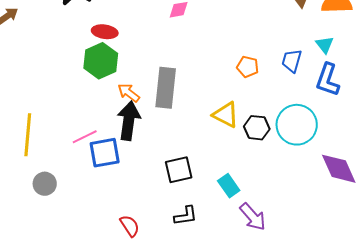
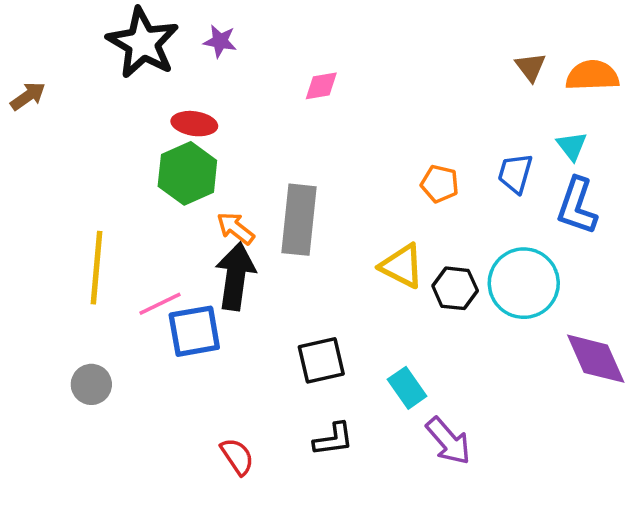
yellow line: (28, 135) -> (97, 268), moved

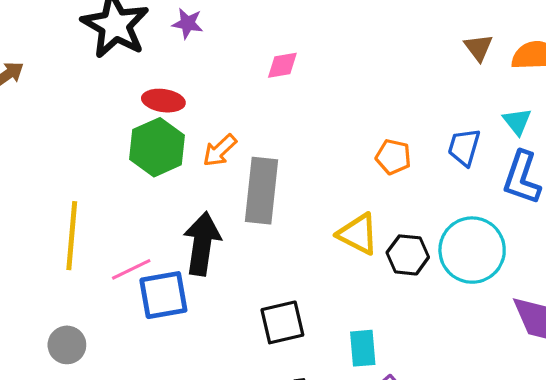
orange arrow: (235, 228) -> (220, 150), moved, turned -81
cyan rectangle: (407, 388) -> (363, 348), turned 30

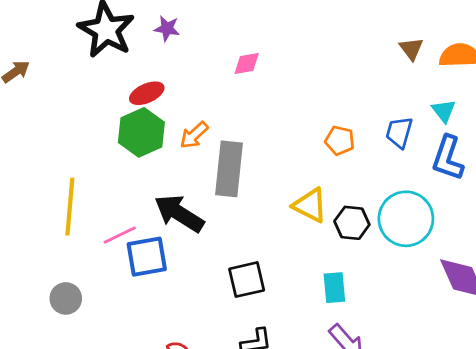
red ellipse: (163, 101) -> (147, 93), turned -32
black arrow: (202, 244) -> (179, 213), turned -66
cyan rectangle: (363, 348) -> (334, 288), moved

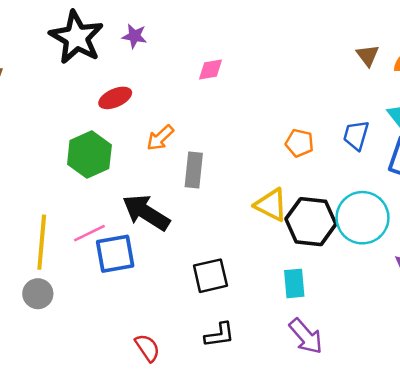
green hexagon: (141, 132) -> (89, 155), moved
gray rectangle: (229, 169) -> (194, 170), size x0.7
yellow line: (70, 207) -> (42, 242), moved
black hexagon: (352, 223) -> (311, 222), size x1.5

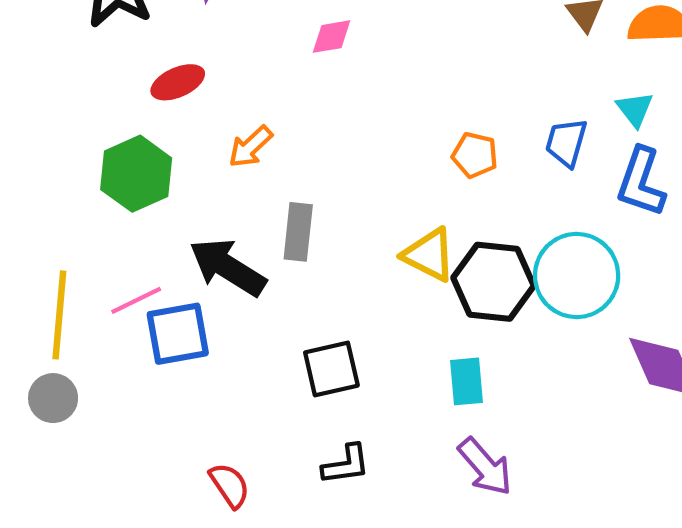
gray rectangle: (194, 170) -> (298, 232), moved

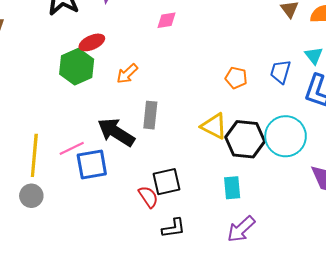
green hexagon: (136, 174) -> (77, 67), moved
purple arrow: (485, 467) -> (241, 229), turned 88
red semicircle: (230, 485) -> (148, 197), moved

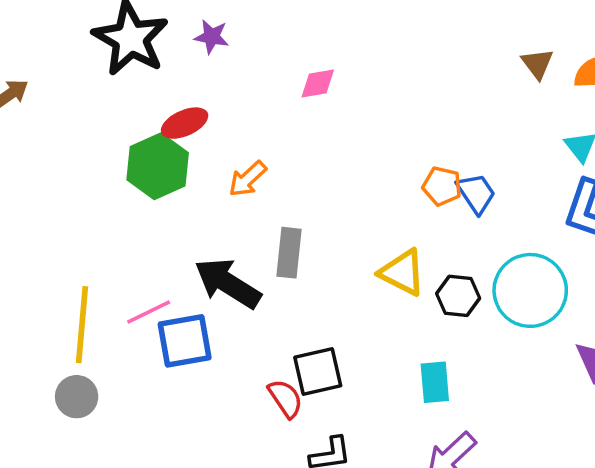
blue trapezoid: (280, 72) -> (476, 193), moved, turned 130
black hexagon: (245, 139) -> (458, 296), size x0.6

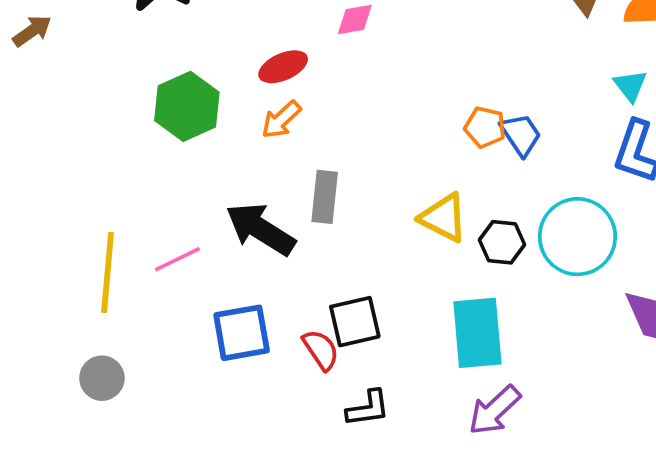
red ellipse: (185, 123) -> (283, 67), moved
blue square: (185, 341) -> (242, 333), moved
cyan rectangle: (435, 382) -> (477, 333), size x1.6
gray circle: (77, 397) -> (102, 378), moved

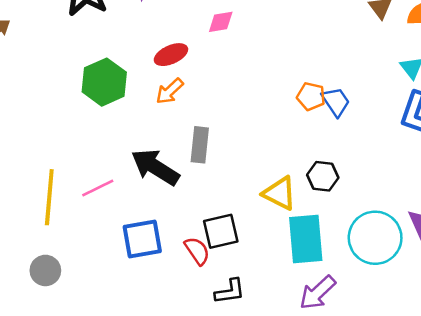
yellow triangle: (443, 218) -> (280, 193), moved
cyan circle: (577, 237) -> (375, 238), moved

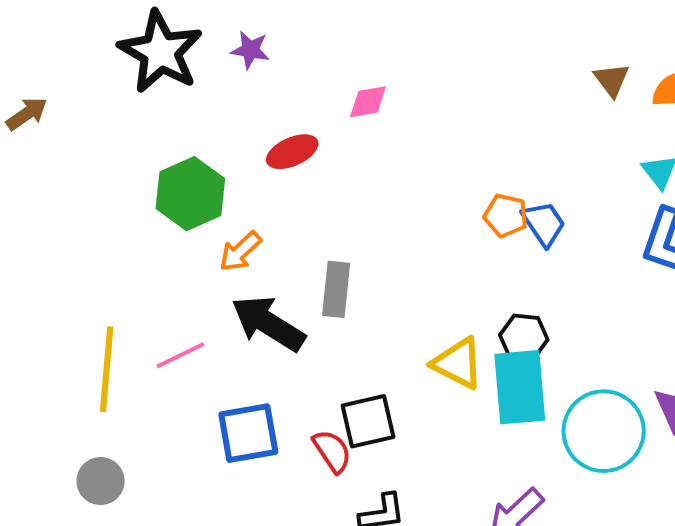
orange arrow: (170, 91) -> (240, 251), moved
cyan rectangle: (306, 239) -> (520, 387), moved

